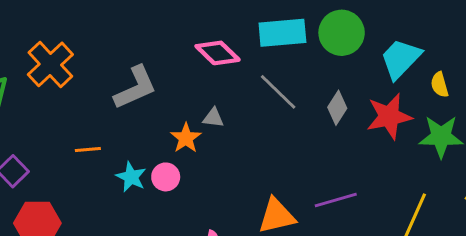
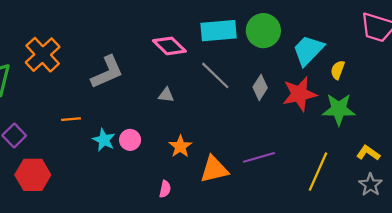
yellow semicircle: (440, 85) -> (338, 70), turned 36
orange star: (186, 138) -> (180, 146), moved

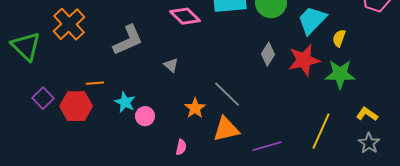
gray line: (215, 75) -> (227, 94), moved
gray triangle: (166, 95) -> (171, 65), moved, turned 35
pink circle: (130, 140) -> (145, 116), moved
purple line: (259, 157) -> (267, 146), moved
red hexagon: (33, 175) -> (76, 106), moved

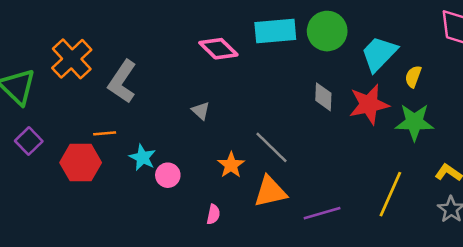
gray L-shape: (128, 40) -> (122, 82), moved, turned 148
gray diamond: (268, 54) -> (323, 97), turned -30
purple square: (43, 98) -> (29, 141), moved

